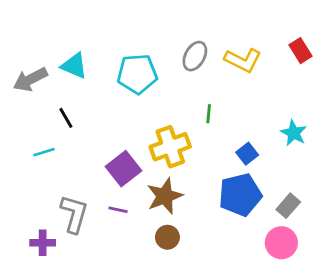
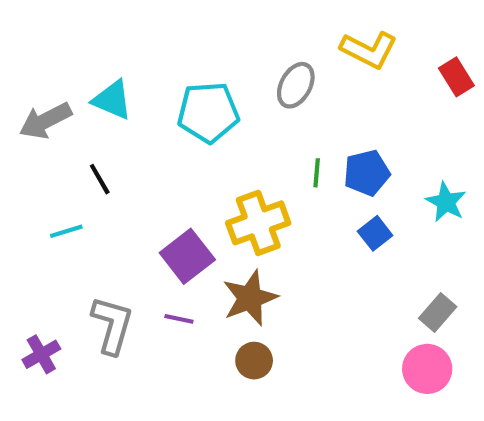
yellow L-shape: (243, 60) -> (369, 50), moved
blue pentagon: (240, 195) -> (367, 173), moved, size x0.7
purple cross: (43, 243) -> (41, 354), moved, turned -30

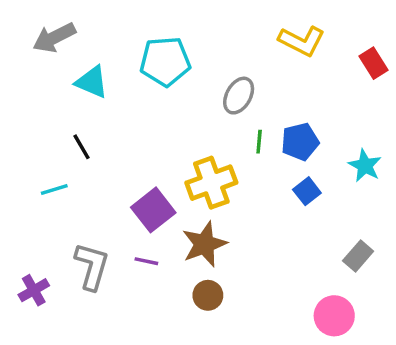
gray ellipse: (296, 85) -> (239, 96), moved
cyan pentagon: (208, 112) -> (165, 61), moved
gray arrow: (45, 121) -> (54, 38), moved
pink circle: (427, 369) -> (334, 316), moved

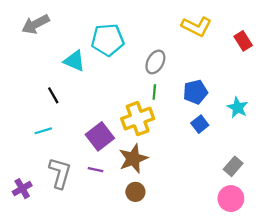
cyan triangle: (92, 82) -> (74, 61), moved
green line: (259, 142) -> (154, 92), moved
cyan line: (54, 189) -> (43, 131), moved
pink circle: (334, 316) -> (231, 199), moved

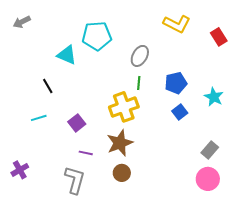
gray arrow: (35, 24) -> (22, 22), moved, size x0.7
purple square: (100, 136) -> (77, 123), moved, size x0.7
gray L-shape: (60, 173) -> (75, 180), moved

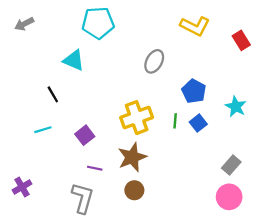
cyan pentagon: (97, 36) -> (98, 23), moved
green line: (139, 83) -> (175, 121), moved
blue pentagon: (176, 83) -> (194, 91), turned -30

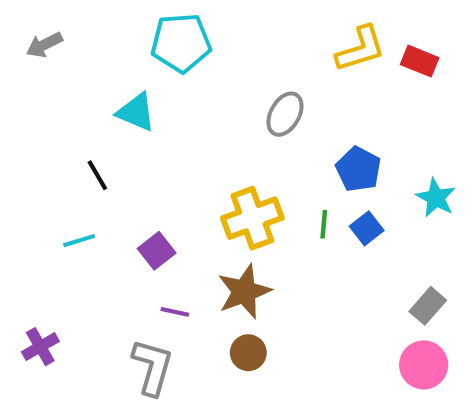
yellow L-shape: (195, 26) -> (360, 49), turned -44
red rectangle: (241, 40) -> (420, 61), moved, turned -36

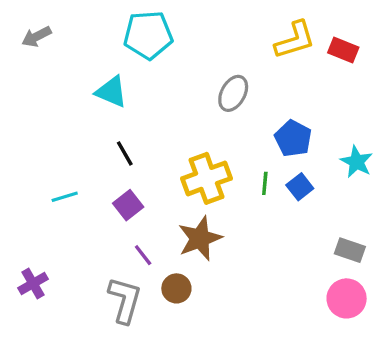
black line: (97, 175) -> (125, 153), moved
gray rectangle: (428, 306) -> (350, 250), turned 68
purple line: (175, 312) -> (143, 255), turned 40
brown circle: (248, 353) -> (176, 288), moved

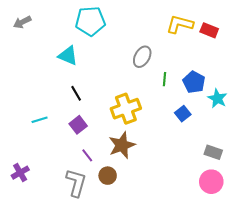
yellow L-shape: (295, 40) -> (180, 24), turned -148
blue pentagon: (293, 138) -> (194, 82), moved
green line: (265, 183) -> (165, 79), moved

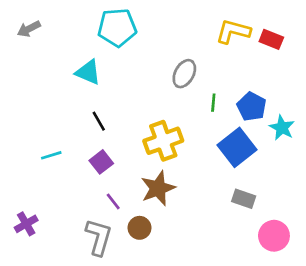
blue square: (183, 114) -> (237, 147), size x1.8
gray rectangle: (213, 152) -> (244, 199), moved

